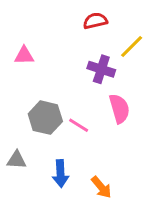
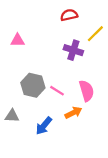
pink semicircle: (119, 109) -> (87, 91), moved
blue arrow: (60, 174) -> (44, 126), turned 42
orange arrow: (101, 187) -> (73, 113), moved, turned -77

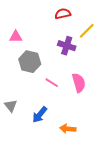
gray hexagon: (33, 85) -> (30, 62), moved
orange arrow: (73, 113) -> (68, 129), moved, turned -147
gray triangle: (12, 116) -> (11, 106), turned 48

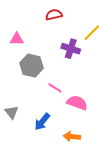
red semicircle: (63, 14) -> (54, 15), moved
pink semicircle: (79, 83) -> (77, 103), moved, turned -54

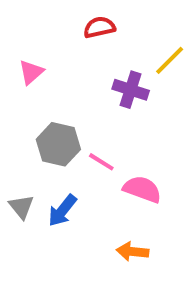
pink triangle: (17, 39) -> (31, 72), turned -40
gray hexagon: (32, 66) -> (58, 144), moved
blue arrow: (42, 122) -> (62, 211), moved

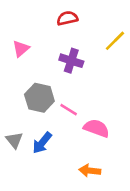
purple cross: (131, 90) -> (71, 61), moved

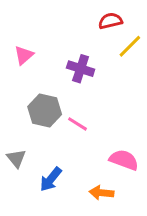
red semicircle: (67, 18) -> (110, 21), moved
pink semicircle: (96, 128) -> (124, 160), moved
blue arrow: (42, 143) -> (51, 179), moved

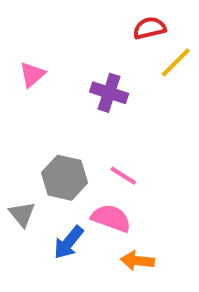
gray hexagon: (45, 111) -> (65, 178), moved
pink line: (78, 124) -> (123, 176), moved
pink semicircle: (124, 160) -> (111, 218), moved

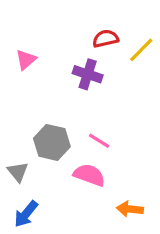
red semicircle: (150, 28) -> (106, 39), moved
blue arrow: (69, 242) -> (26, 214), moved
orange arrow: (137, 261) -> (130, 209), moved

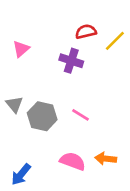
gray triangle: (18, 172) -> (14, 104), moved
pink semicircle: (89, 175) -> (73, 161), moved
orange arrow: (130, 209) -> (106, 159), moved

